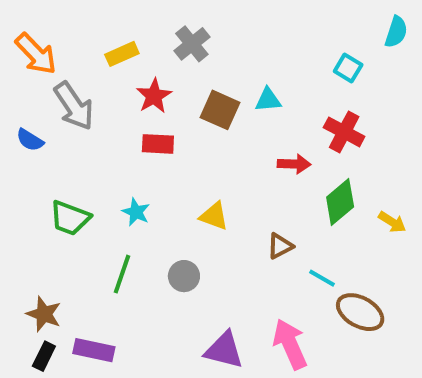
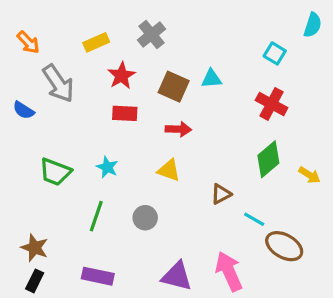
orange arrow: (36, 54) -> (28, 42), size x0.7
red arrow: (294, 164) -> (178, 129), moved
purple rectangle: (94, 350) -> (98, 276), moved

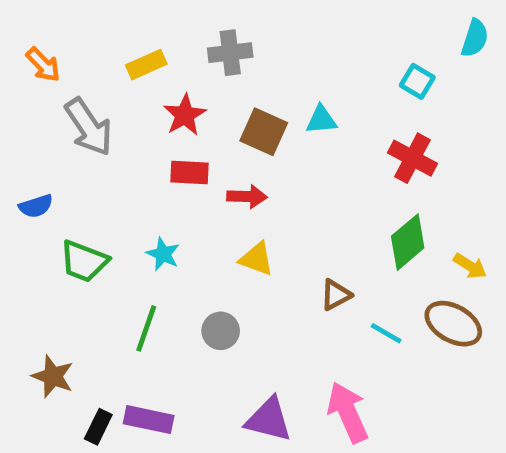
gray cross: (151, 34) -> (230, 53), turned 32
blue semicircle: (24, 110) -> (36, 206), moved, turned -50
red arrow: (178, 129) -> (247, 197), moved
brown ellipse: (284, 246) -> (453, 324), moved
black rectangle: (35, 281) -> (98, 427), moved

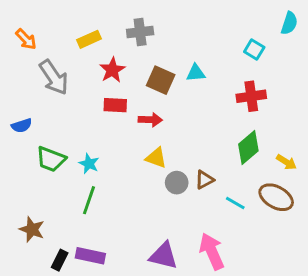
red cross: (412, 158) -> (251, 96), turned -36
cyan star: (163, 254) -> (89, 164), moved
gray circle: (221, 331) -> (177, 183), moved

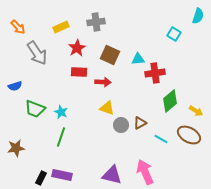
cyan triangle: (196, 73) -> (138, 59), moved
red cross: (251, 96) -> (155, 73), moved
brown star: (32, 229) -> (16, 148), moved, turned -30

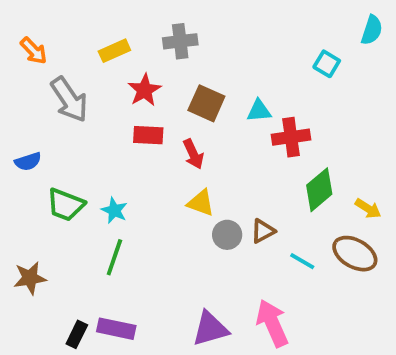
red arrow: (103, 82) -> (193, 154), turned 63
purple triangle: (112, 175) -> (210, 329), turned -30

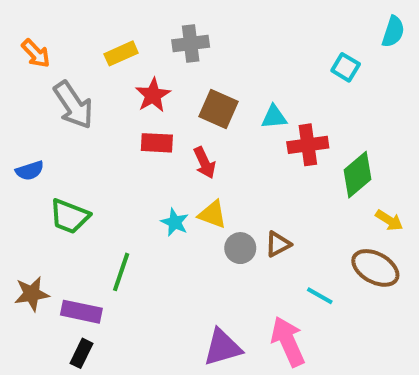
green diamond: (319, 190) -> (357, 175), moved
cyan star: (114, 210) -> (175, 222), moved
cyan line: (302, 261) -> (320, 296), moved
purple rectangle: (116, 329) -> (81, 312), moved

